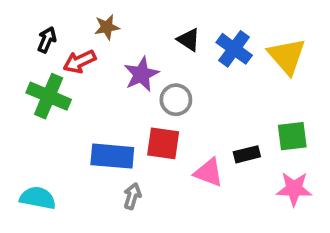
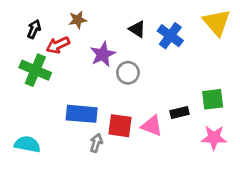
yellow triangle: (287, 56) -> (217, 22), moved
red square: (163, 143) -> (120, 126), moved

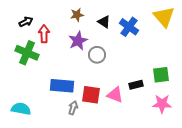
brown star: (78, 20) -> (77, 15), moved
black arrow: (34, 29) -> (26, 22), turned 40
red arrow: (58, 45) -> (44, 34), turned 114

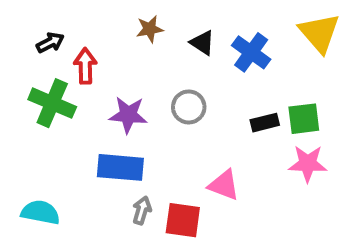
purple star: (78, 41) -> (128, 115), moved, turned 30
green square: (161, 75) -> (304, 119), moved
black rectangle: (136, 85) -> (265, 123), moved
red square: (91, 95) -> (183, 220), moved
pink star: (162, 104) -> (308, 164), moved

